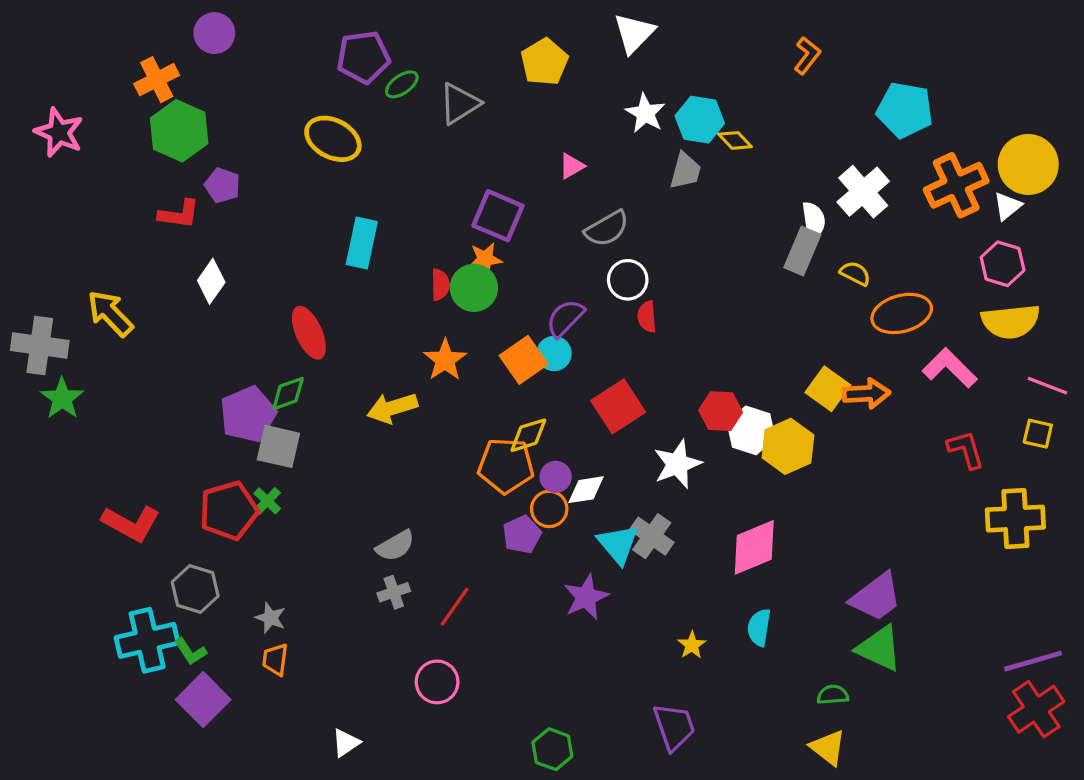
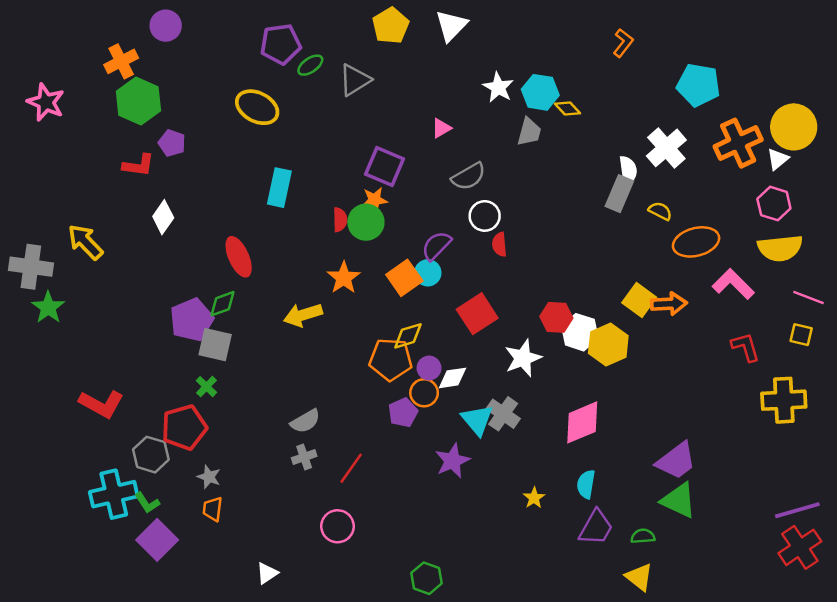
white triangle: (634, 33) -> (451, 26), moved
yellow pentagon: (544, 62) -> (391, 26), moved
red pentagon: (229, 511) -> (184, 427), moved
purple trapezoid: (674, 727) -> (596, 528), moved, turned 48

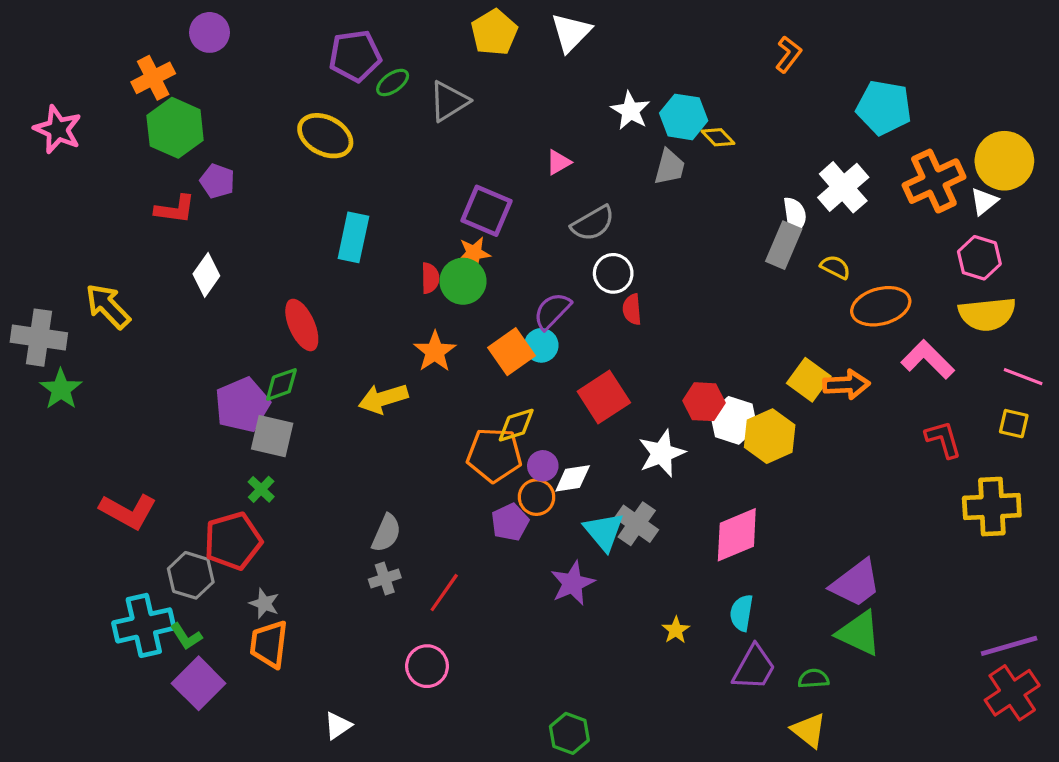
gray semicircle: (305, 421) -> (386, 533), turned -36
orange trapezoid: (213, 509) -> (269, 644), size x1.5
green hexagon: (427, 578) -> (569, 733), moved

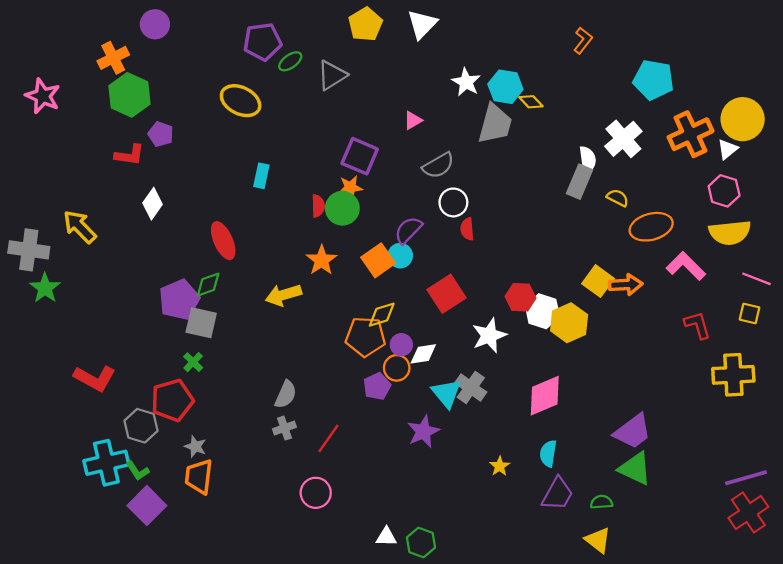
gray trapezoid: (670, 167) -> (495, 124), size x1.5
cyan rectangle: (353, 237) -> (261, 176), size x0.7
white triangle: (338, 726) -> (386, 537), moved, turned 35

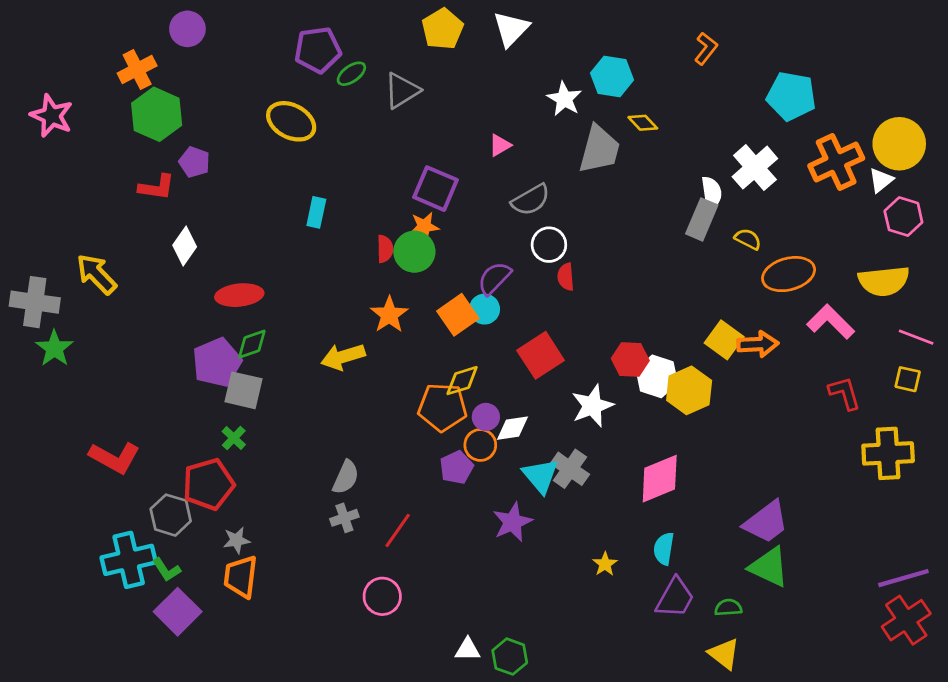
cyan hexagon: (505, 87) -> (612, 77), moved
pink hexagon: (724, 191) -> (903, 217), moved
red ellipse: (223, 241) -> (239, 295), moved, turned -72
gray star: (195, 447) -> (236, 540), turned -30

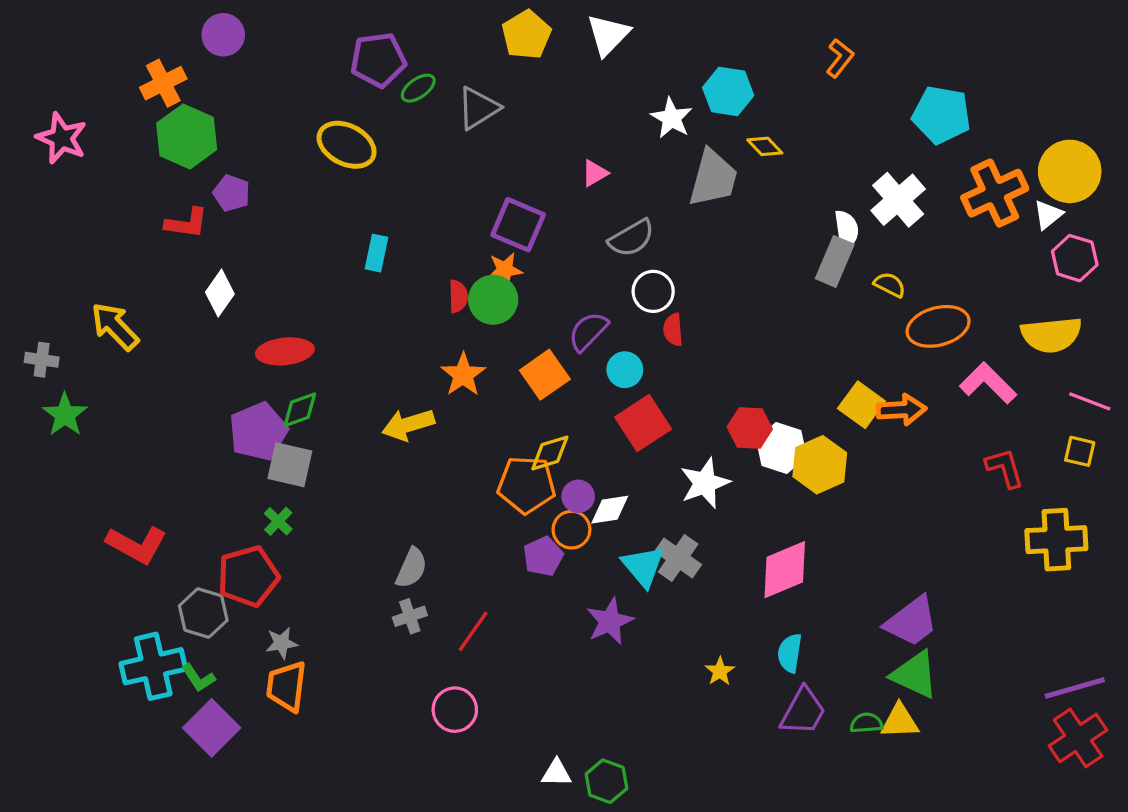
gray cross: (35, 302) -> (42, 360), size x0.6
cyan circle: (484, 309) -> (625, 370), moved
yellow triangle: (724, 654) -> (900, 721), moved, turned -40

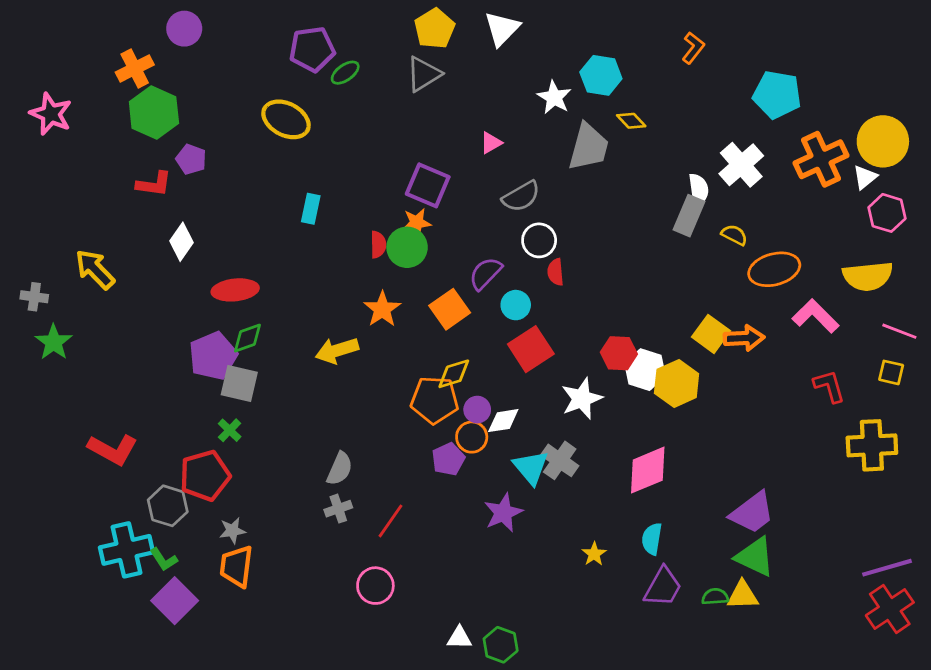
gray triangle: (478, 108) -> (424, 74), moved

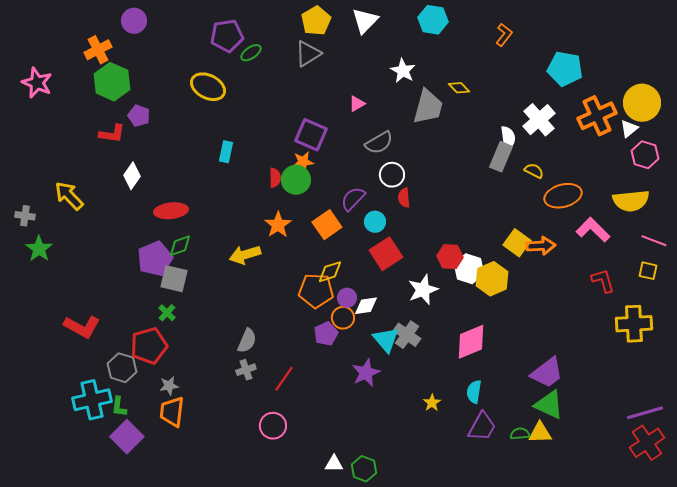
cyan hexagon: (601, 75) -> (433, 20), moved
green L-shape: (164, 559) -> (119, 407), turned 40

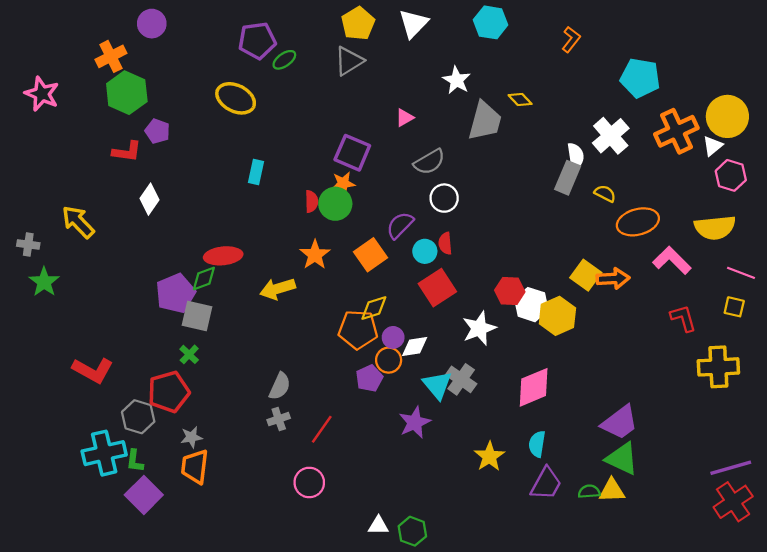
red semicircle: (404, 198) -> (445, 243), moved
red ellipse: (171, 211) -> (223, 256), moved
yellow star: (432, 403) -> (489, 456), size x1.5

